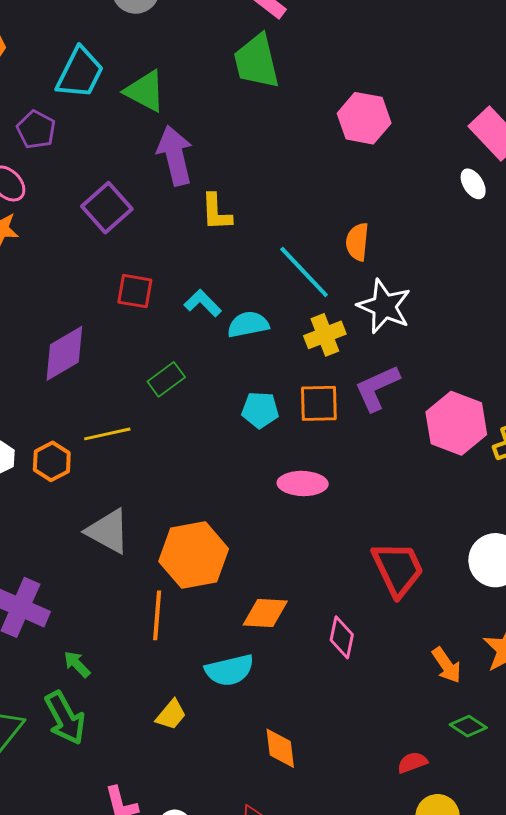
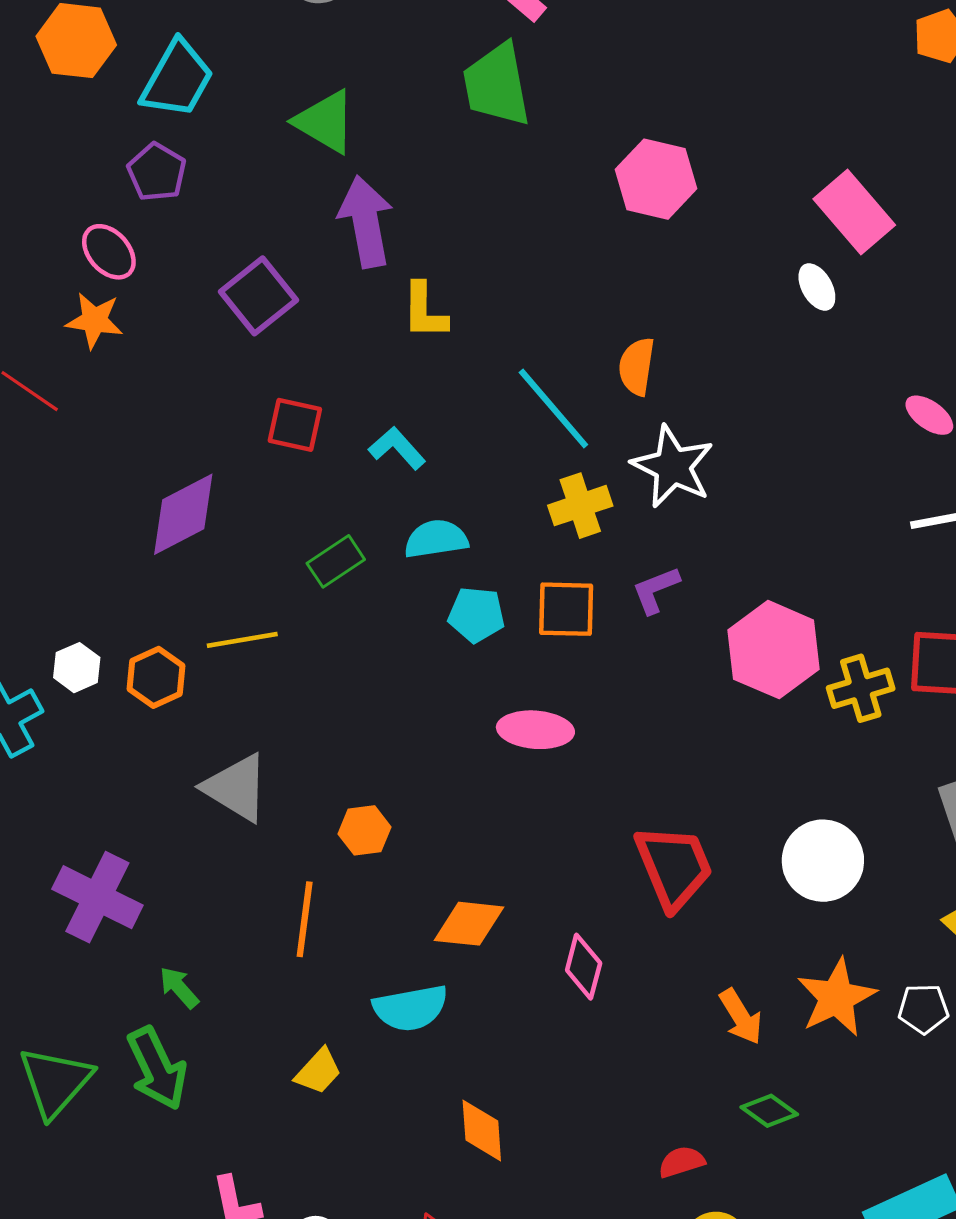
cyan trapezoid: (80, 73) -> (177, 79), moved
cyan semicircle: (248, 324) -> (436, 539), moved
purple L-shape: (377, 388) -> (656, 590), size x0.7
orange hexagon: (194, 555) -> (365, 830), size x0.5

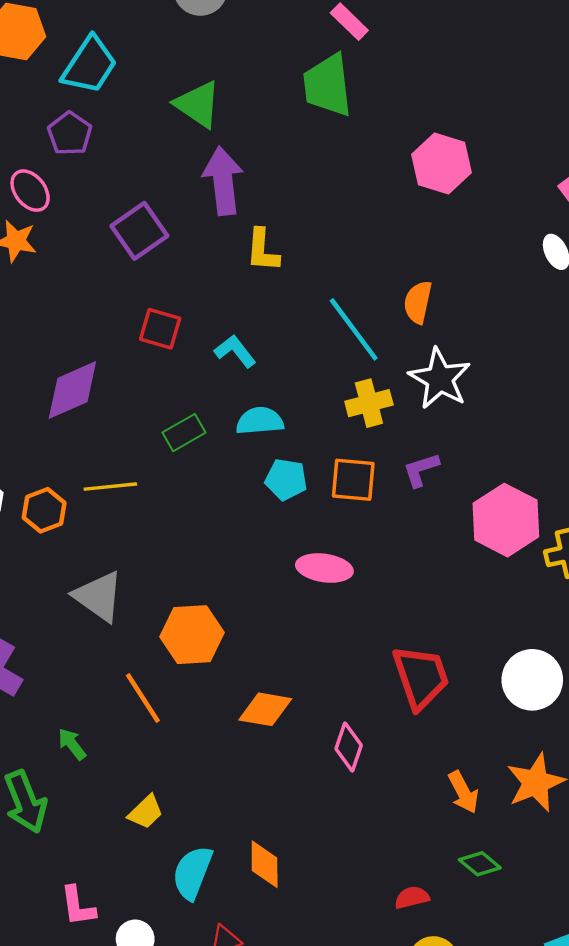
orange hexagon: (365, 830) -> (192, 635), size x1.6
orange line: (305, 919) -> (143, 698), turned -44
green arrow: (179, 988) -> (72, 744), moved
cyan semicircle: (411, 1008) -> (192, 873), moved, turned 118

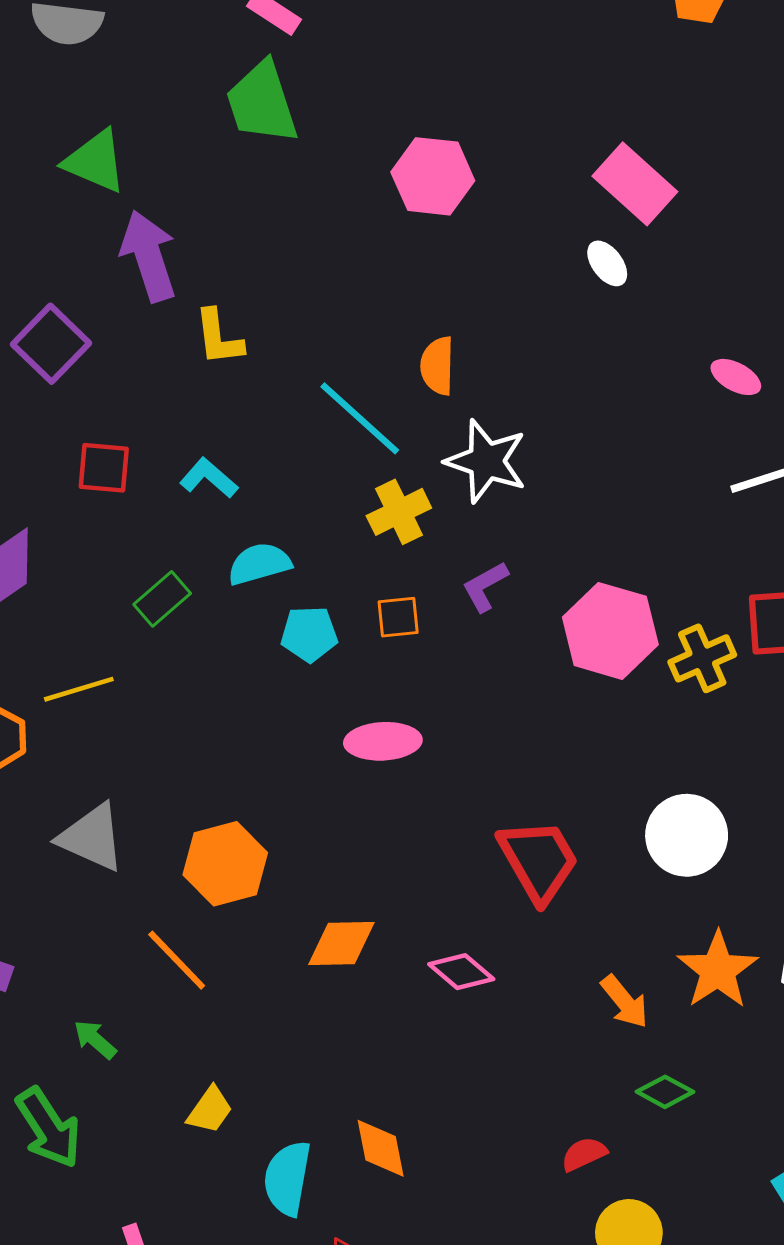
orange square: (353, 480) -> (398, 617), size x0.7
pink diamond: (349, 747) -> (461, 972), turned -57

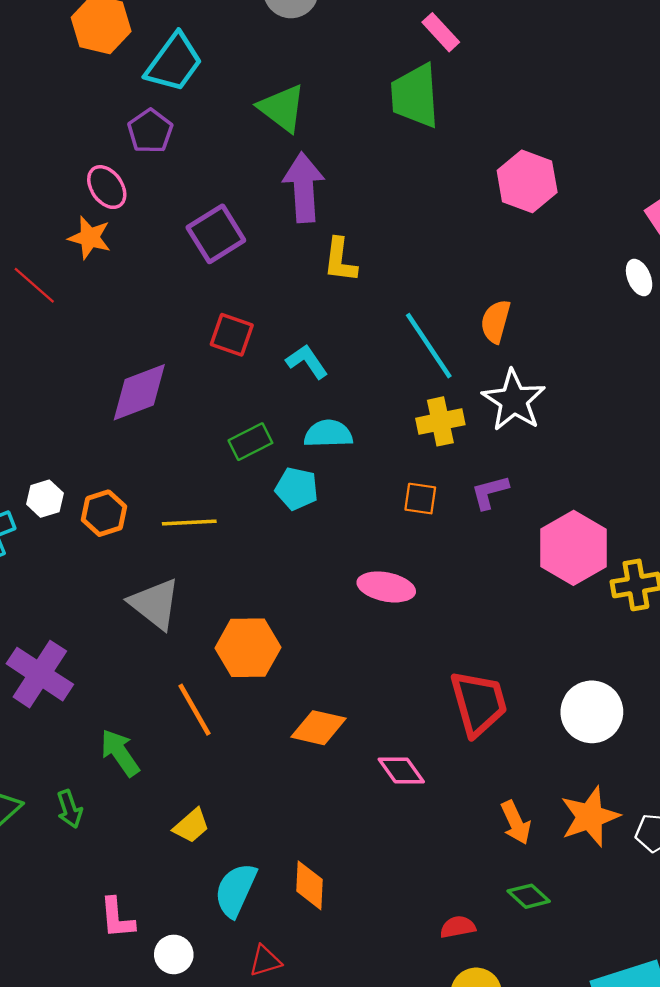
cyan pentagon: (309, 634) -> (297, 489), moved
yellow line: (79, 689) -> (189, 522), moved
green arrow: (95, 1039) -> (120, 753), size x1.4
green arrow: (49, 1128) -> (69, 809), size x0.6

